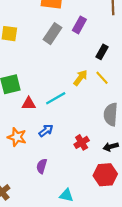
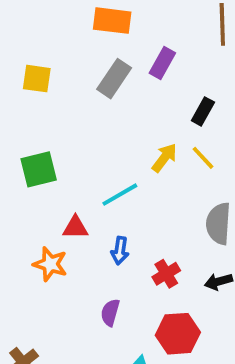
red triangle: (29, 104) -> (75, 227), moved
blue arrow: (46, 131) -> (120, 251), moved, turned 136
purple semicircle: (42, 166) -> (110, 312), moved
red hexagon: (105, 175) -> (178, 334), moved

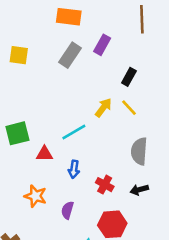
green square: (39, 169) -> (17, 133), moved
orange star: (50, 264) -> (35, 196), moved
red cross: (166, 274) -> (105, 185), turned -30

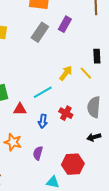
black rectangle: (129, 77) -> (97, 56), moved, turned -32
red cross: (105, 185) -> (66, 113), moved

